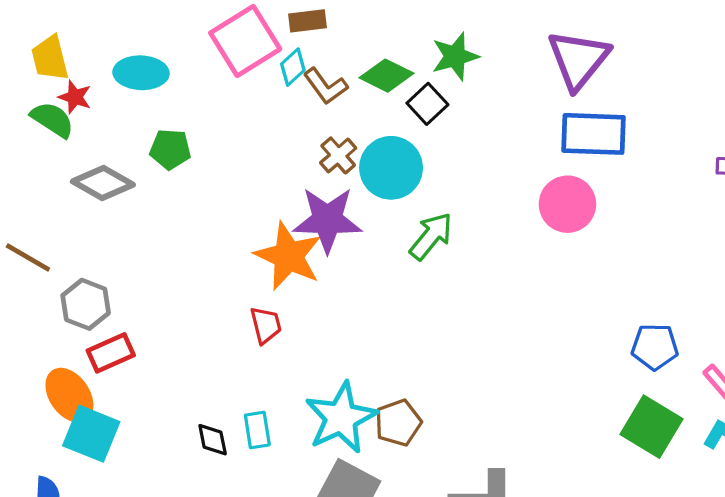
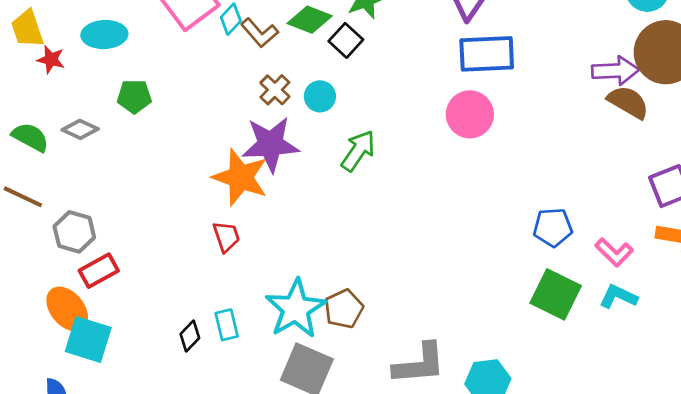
green semicircle: (52, 120) -> (30, 137), moved
cyan circle: (391, 168) -> (320, 96), size x0.6
gray diamond: (103, 183) -> (80, 129), size x0.7
black diamond: (213, 440) -> (190, 336), turned 60

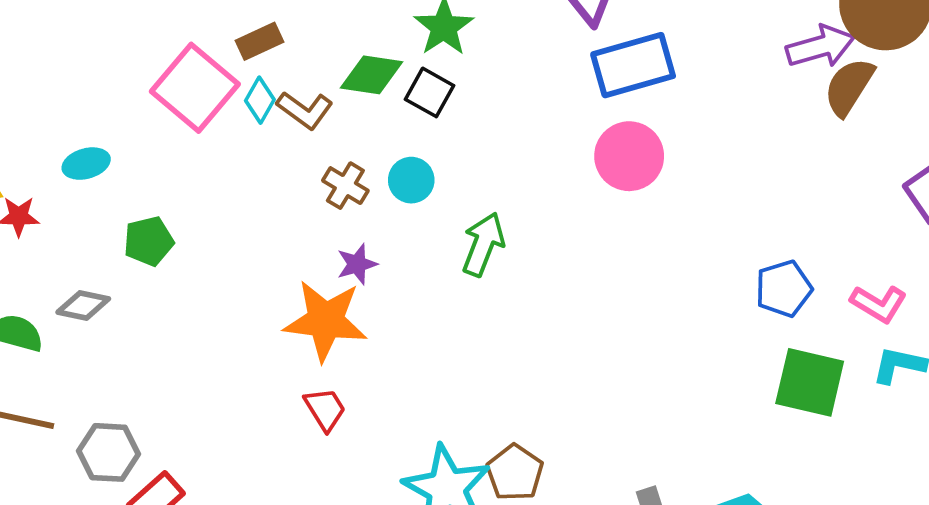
cyan ellipse: (104, 35) -> (86, 164), size x0.7
brown semicircle: (628, 102) -> (849, 87), turned -75
purple star: (270, 144) -> (357, 264), size x0.5

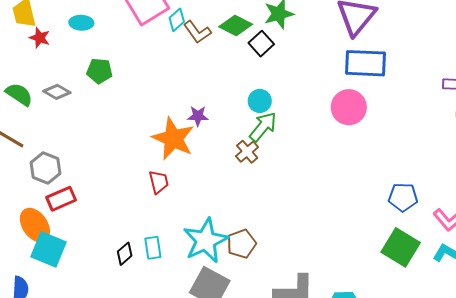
cyan circle: (411, 180) -> (260, 101), moved
brown cross: (345, 186) -> (247, 152), moved

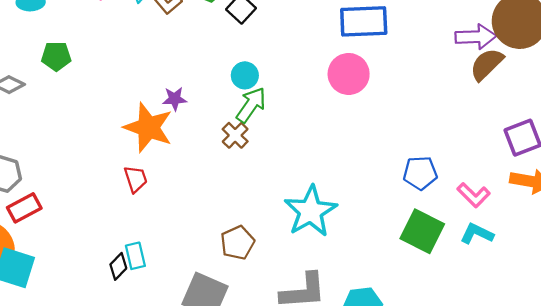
cyan star: (206, 240) -> (311, 211), moved
black diamond: (125, 254) -> (118, 266), moved

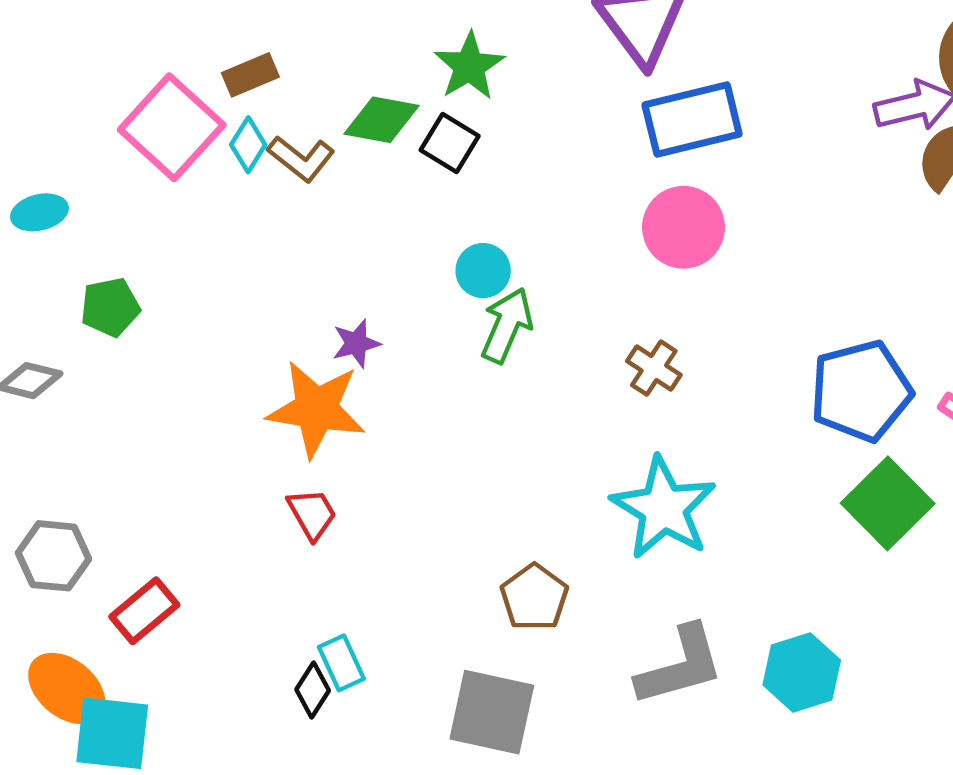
brown cross: (235, 135) -> (654, 368), moved
blue pentagon: (420, 173) -> (861, 391), size x1.5
red rectangle: (24, 208) -> (144, 611), moved
green square: (422, 231) -> (888, 503), turned 30

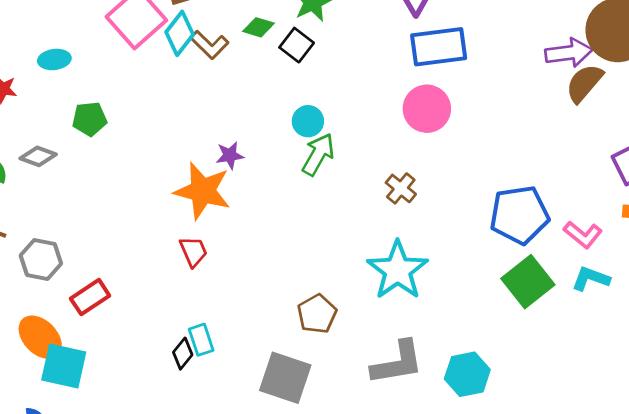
green diamond: (382, 120) -> (259, 27), size x0.7
cyan diamond: (248, 145) -> (180, 33), size x1.4

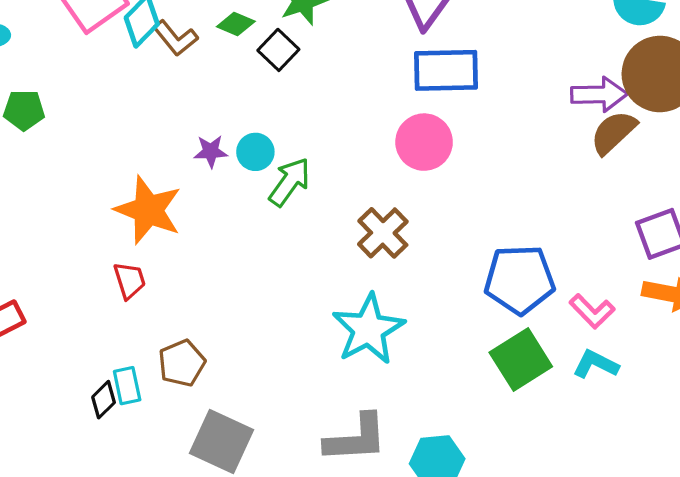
cyan circle: (308, 121) -> (255, 152), moved
purple star: (230, 155) -> (211, 151), moved
brown cross: (401, 188) -> (383, 233), size x1.4
brown pentagon: (317, 314) -> (182, 363), moved

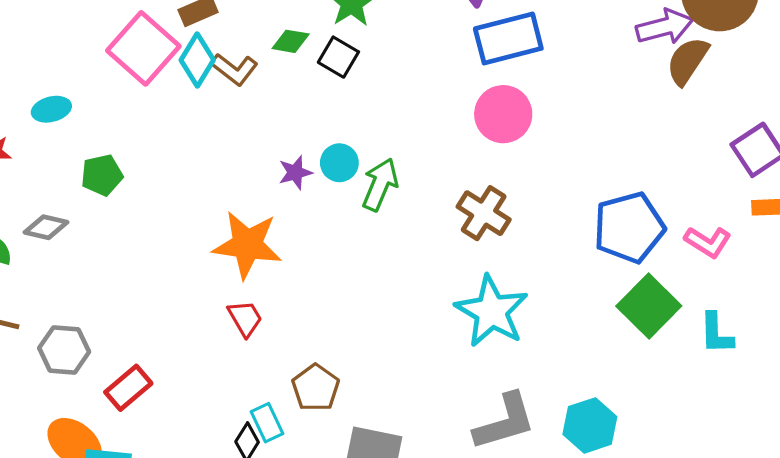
cyan L-shape: (596, 364) -> (716, 333), moved, turned -105

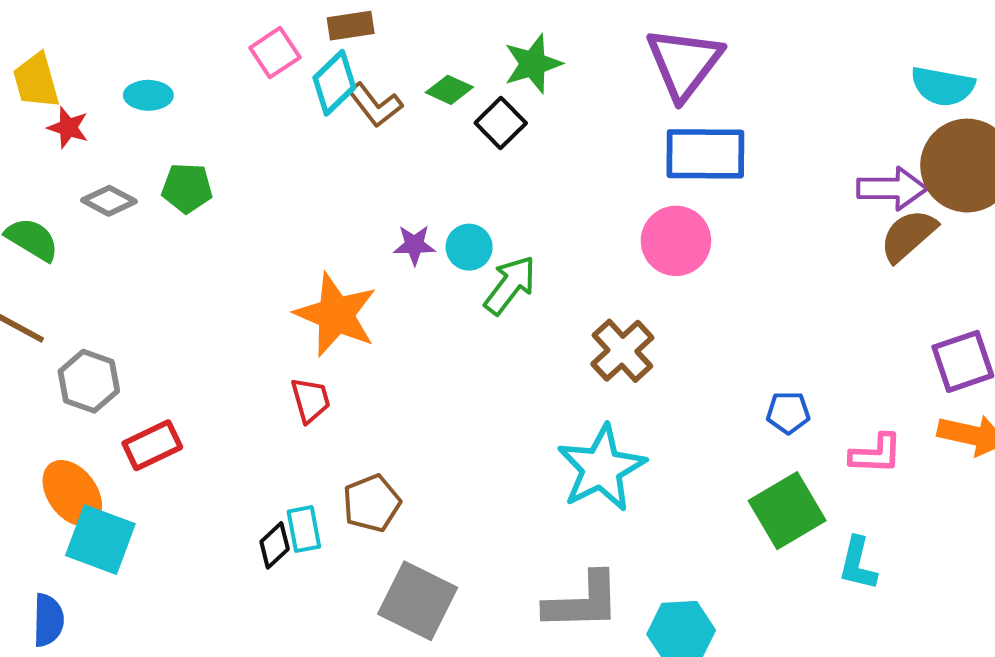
pink square: (143, 48) -> (275, 53), size x0.6
gray diamond: (46, 227) -> (109, 201), moved
blue pentagon: (629, 227) -> (788, 413), size x0.5
pink L-shape: (708, 242) -> (876, 454), turned -45

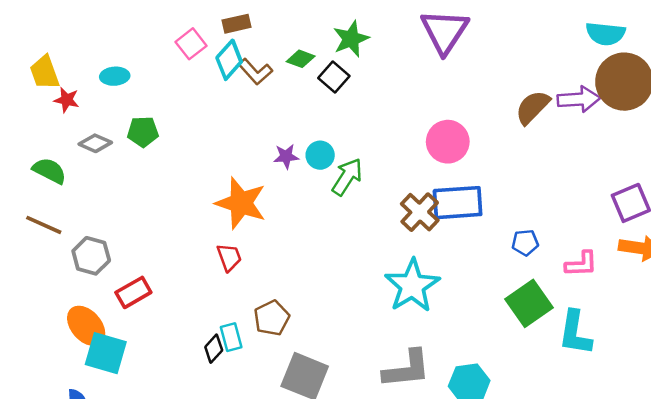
blue rectangle: (705, 154) -> (458, 203), moved
brown semicircle: (908, 236) -> (533, 107), moved
cyan L-shape: (858, 564) -> (575, 333), size x1.4

